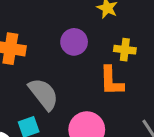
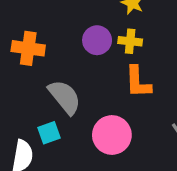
yellow cross: (125, 50) -> (130, 41), moved

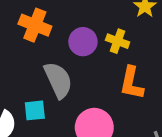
purple circle: (97, 40) -> (83, 42), moved
yellow cross: (130, 41) -> (118, 41), moved

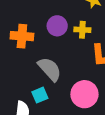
purple circle: (83, 42) -> (57, 26), moved

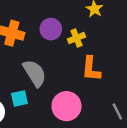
yellow cross: (82, 30) -> (77, 38), turned -35

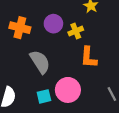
cyan square: (19, 99) -> (44, 96), moved

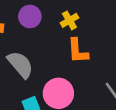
yellow cross: (76, 31) -> (69, 20), moved

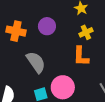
yellow cross: (69, 20) -> (86, 32), moved

